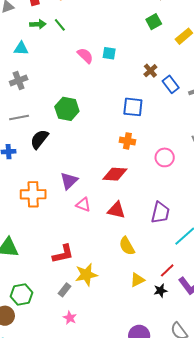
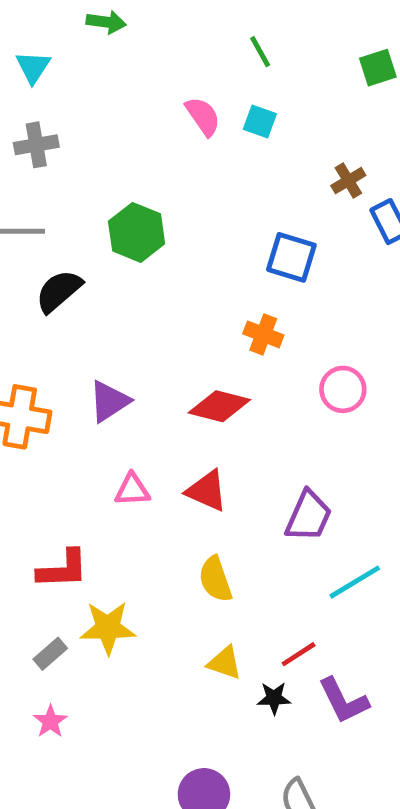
green line: (60, 25) -> (260, 52), moved
cyan triangle: (21, 48) -> (33, 67), moved, turned 49
pink triangle: (83, 205) -> (132, 490), moved, turned -35
yellow triangle: (137, 280) -> (225, 663), turned 35

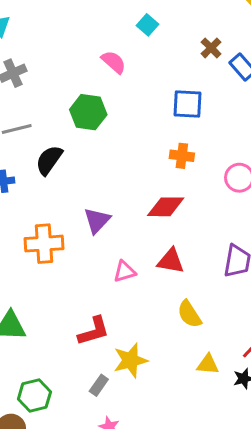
pink semicircle: (203, 116) -> (114, 62), moved
cyan square: (260, 122) -> (147, 25), turned 35

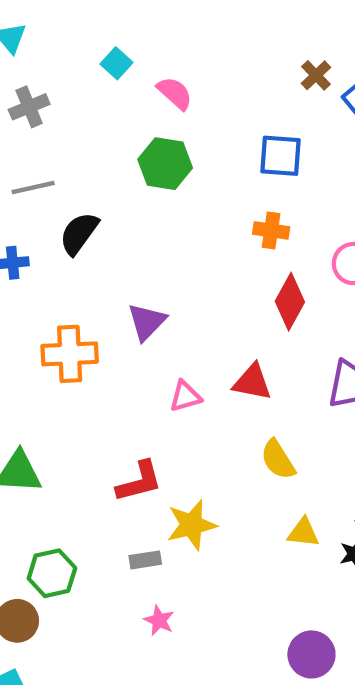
cyan square: (147, 25) -> (117, 63), moved
green hexagon: (88, 112) -> (165, 164), moved
red diamond: (166, 207) -> (290, 302), moved, turned -63
gray rectangle: (99, 385) -> (145, 560), turned 45

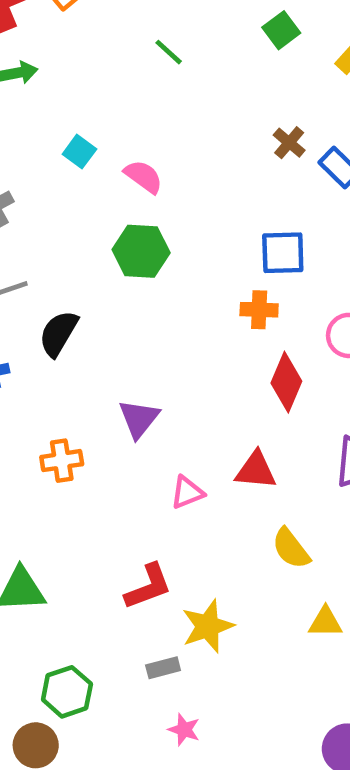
blue square: (281, 156) -> (283, 253), moved
orange cross: (70, 354) -> (62, 461), size x0.7

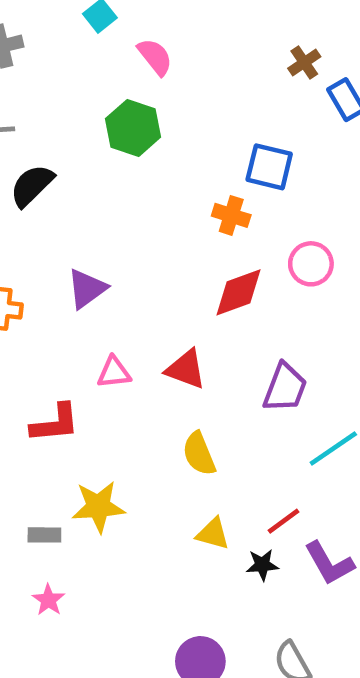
red diamond: (286, 382) -> (238, 292), turned 32
red L-shape: (148, 587) -> (55, 423), moved

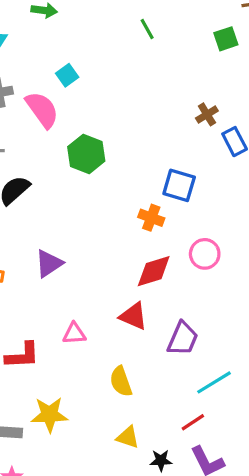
pink semicircle: (155, 57) -> (42, 110), moved, size x1.4
red triangle: (186, 369) -> (133, 316), moved
pink triangle: (114, 372) -> (74, 334), moved
red line: (283, 521) -> (193, 422), moved

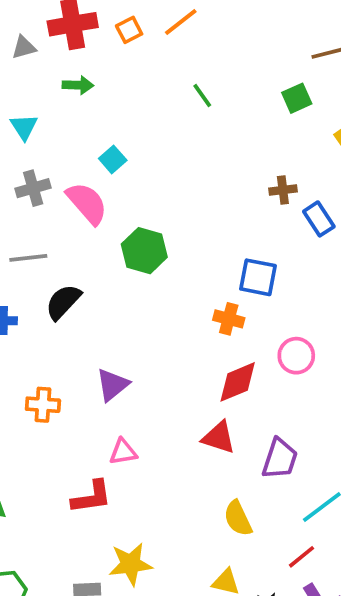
brown cross: (207, 114) -> (283, 190), turned 30
pink triangle: (74, 334) -> (123, 452), moved
yellow semicircle: (121, 381) -> (238, 518), moved

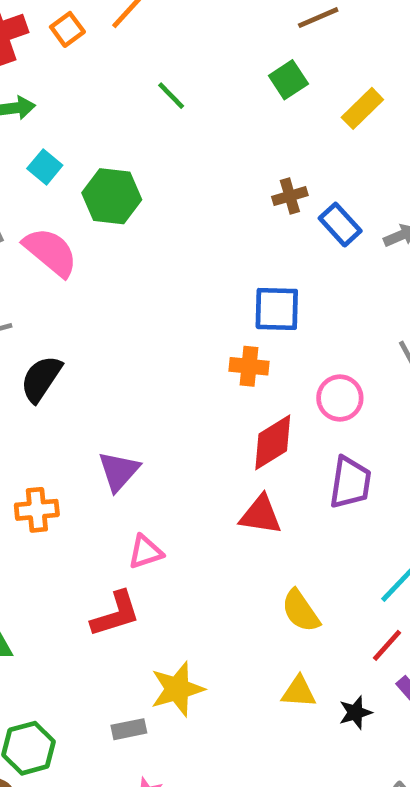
cyan square: (113, 159) -> (45, 167), moved
green hexagon: (144, 251) -> (112, 196), moved
purple trapezoid: (280, 459) -> (350, 483), moved

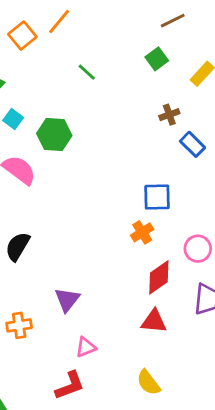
orange square: (67, 29) -> (22, 36), size x1.4
brown cross: (290, 196) -> (169, 115), moved
orange cross: (249, 366) -> (142, 232), turned -35
yellow semicircle: (301, 611) -> (148, 383), moved

